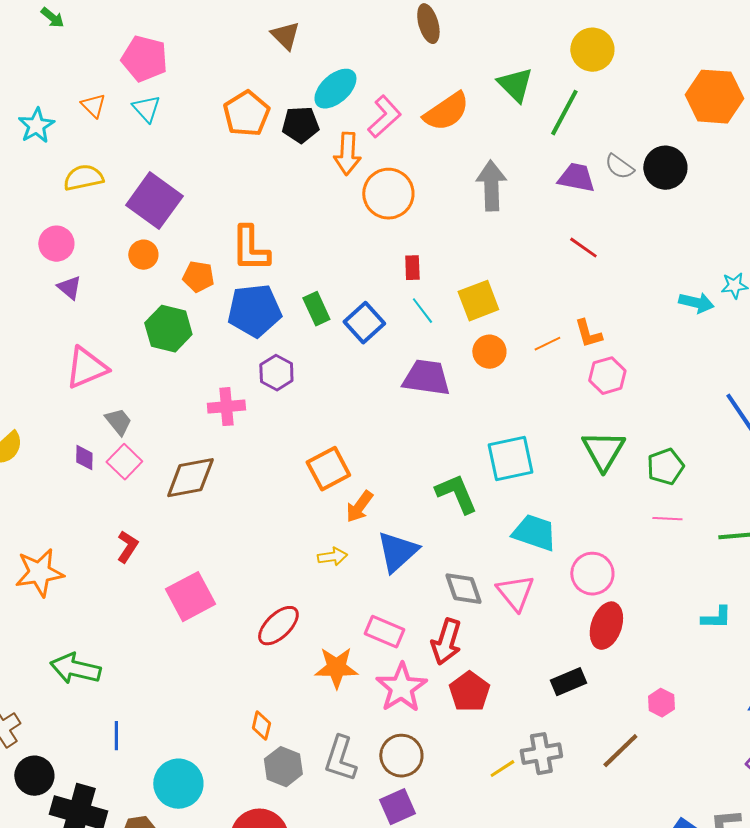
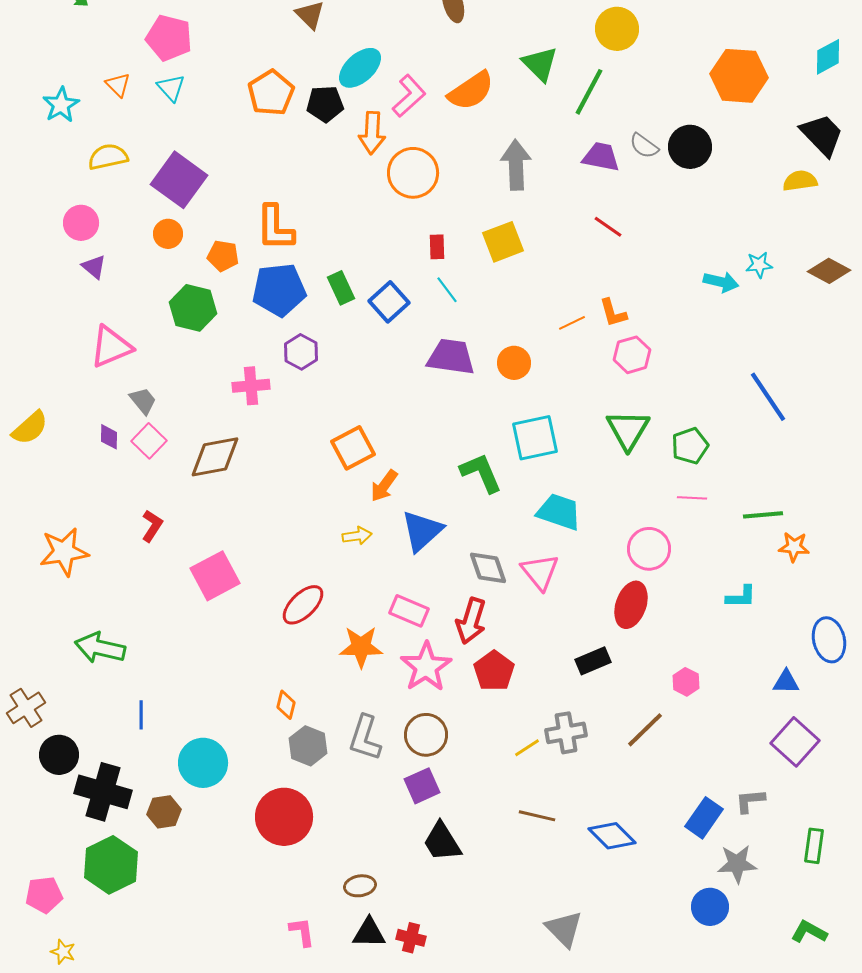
yellow square: (478, 301) -> (503, 242), moved
orange circle: (489, 352) -> (514, 363), moved
pink circle: (592, 574) -> (649, 549), moved

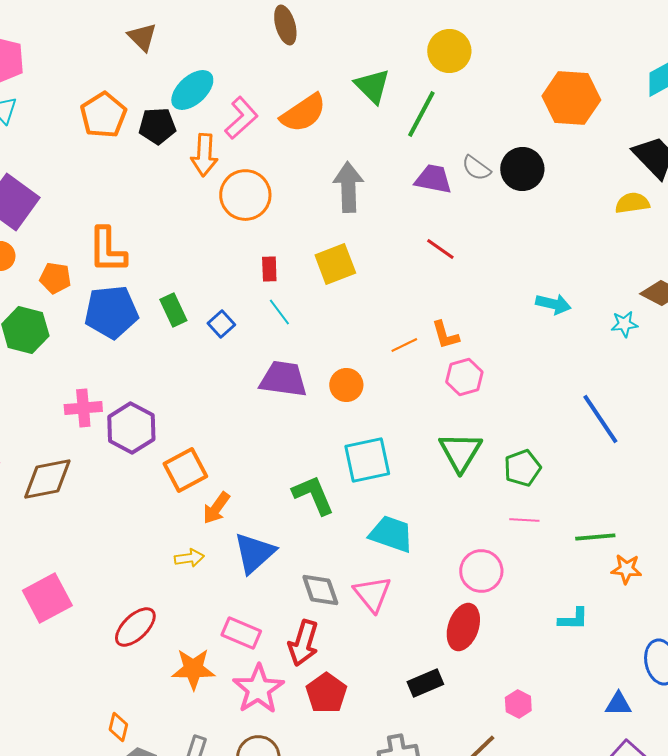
cyan star: (759, 265) -> (624, 324), moved
blue square: (389, 302) -> (221, 324), size x0.7
purple hexagon: (301, 352) -> (131, 428), moved, size x1.4

